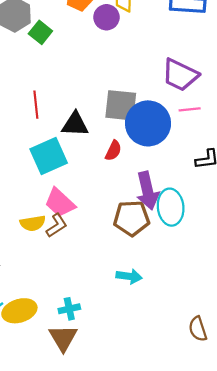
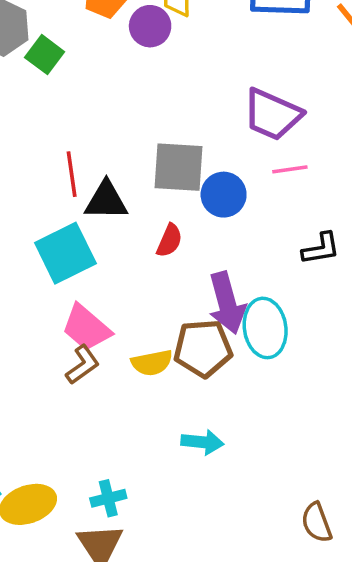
red line: (36, 105) -> (72, 174), moved
blue circle: (148, 123) -> (224, 195), size x0.6
yellow semicircle: (33, 223) -> (152, 363), moved

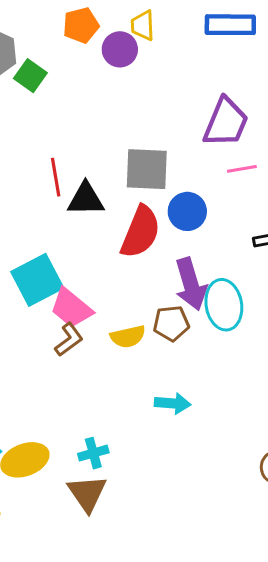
purple trapezoid: (272, 114) -> (226, 122), turned -90
blue circle: (224, 195) -> (187, 211), moved
red semicircle: (169, 241) -> (140, 232), size x1.8
cyan square: (65, 253) -> (37, 280), moved
brown pentagon: (203, 348) -> (171, 323), size x0.7

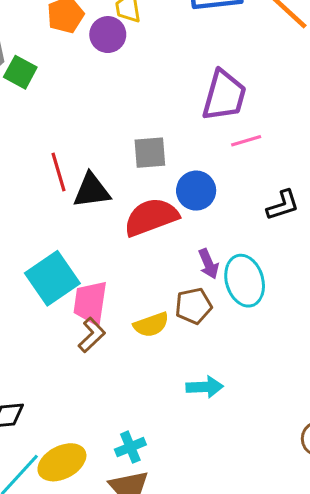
gray square: (147, 169) -> (150, 153), size x0.7
red semicircle: (140, 232) -> (151, 217), turned -126
purple arrow: (191, 284) -> (208, 264), size x0.6
pink trapezoid: (71, 308) -> (90, 303), turned 66

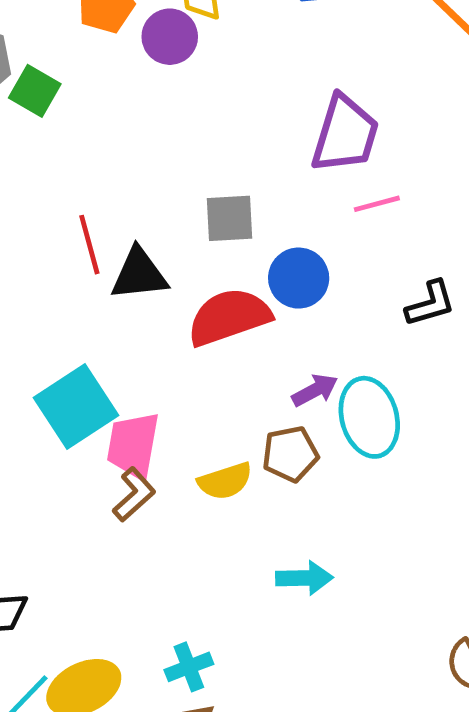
purple arrow: (208, 264) -> (315, 390), turned -96

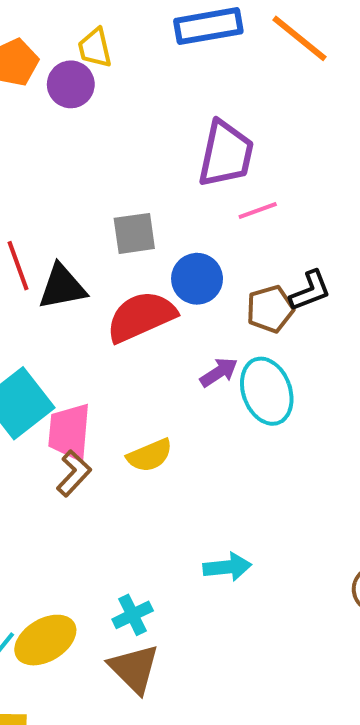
brown pentagon: (290, 454) -> (270, 309), moved
cyan arrow: (304, 578) -> (227, 567), moved

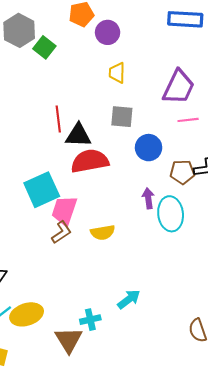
yellow trapezoid: (95, 48) -> (117, 73), moved
red semicircle: (141, 317) -> (90, 161), moved
purple arrow: (219, 372) -> (148, 198), turned -78
cyan arrow: (227, 567) -> (129, 299), turned -45
cyan cross: (133, 615) -> (90, 320), moved

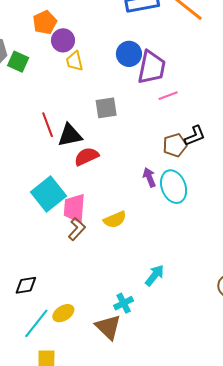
purple circle: (108, 32) -> (63, 40), moved
yellow trapezoid: (117, 73) -> (74, 61), moved
blue circle: (149, 148) -> (129, 54), moved
red semicircle: (90, 161) -> (86, 156), size x0.7
yellow ellipse: (27, 314) -> (63, 313), size x0.7

